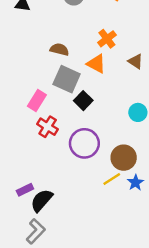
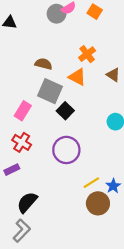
red cross: (48, 127) -> (22, 142), moved
brown circle: (124, 158) -> (98, 203), moved
purple rectangle: (25, 190) -> (12, 170), moved

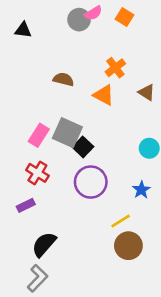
gray square: (50, 91) -> (67, 133), moved
black square: (65, 111) -> (83, 147), moved
blue star: (113, 186) -> (141, 190), moved

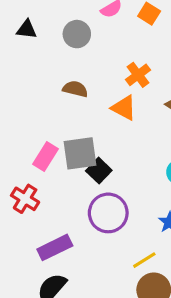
gray circle: (79, 20) -> (77, 34), moved
gray square: (67, 133) -> (80, 153), turned -32
red cross: (37, 173) -> (25, 199), moved
purple rectangle: (26, 205) -> (55, 247), moved, size x1.5

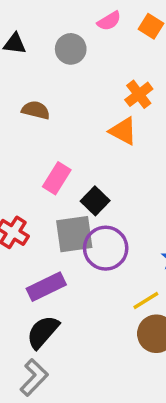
brown semicircle: (75, 89) -> (36, 110), moved
gray square: (80, 153) -> (74, 234), moved
pink rectangle: (45, 156) -> (57, 178), moved

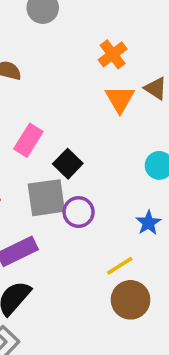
orange triangle: (123, 131) -> (120, 99), moved, turned 32
purple circle: (106, 248) -> (79, 212), size x0.7

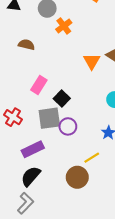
orange cross: (113, 54) -> (64, 26), moved
brown circle: (131, 300) -> (77, 177), moved

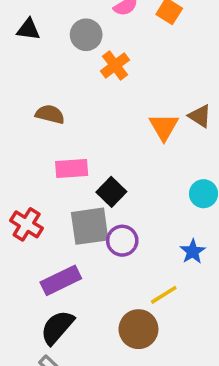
brown semicircle: (26, 45) -> (50, 114), moved
pink rectangle: (39, 85) -> (72, 168), turned 54

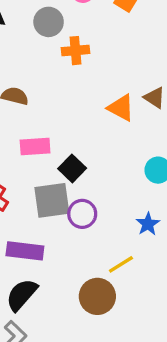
orange cross: (115, 65) -> (75, 51), turned 32
orange triangle: (164, 127) -> (121, 108), turned -32
purple rectangle: (61, 280) -> (25, 251), turned 33

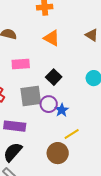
orange triangle: (121, 108) -> (52, 38), moved
black square: (72, 168) -> (54, 77), moved
blue star: (148, 224) -> (62, 110), moved

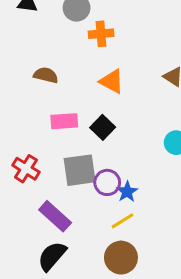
black square: (54, 77) -> (103, 127), moved
purple rectangle: (15, 126) -> (55, 216), turned 35
yellow line: (72, 134) -> (123, 221), moved

